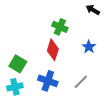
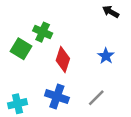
green cross: (60, 27) -> (43, 32), moved
green square: (18, 64) -> (21, 49), moved

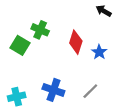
red diamond: (63, 60) -> (76, 42), moved

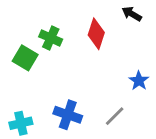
red diamond: (76, 42) -> (96, 34), moved
blue star: (99, 52) -> (139, 81), moved

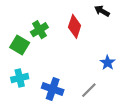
green cross: (51, 38) -> (39, 30), turned 35
cyan cross: (21, 123) -> (20, 78), moved

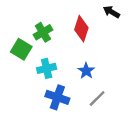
blue star: (108, 63) -> (86, 71), moved
cyan cross: (20, 78) -> (47, 68), moved

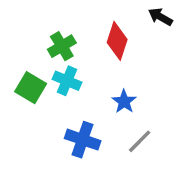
green square: (21, 49) -> (31, 88), moved
cyan cross: (47, 68) -> (67, 81), moved, turned 36

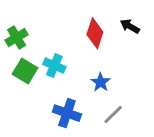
black arrow: (160, 17) -> (130, 26), moved
green cross: (62, 46) -> (17, 37), moved

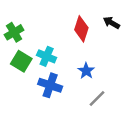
blue cross: (67, 113) -> (50, 85), moved

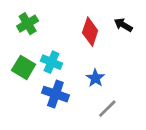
green cross: (14, 32) -> (28, 24), moved

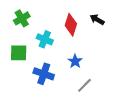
cyan cross: (51, 62) -> (45, 39), moved
green square: (24, 67) -> (19, 53), turned -30

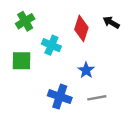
blue cross: (44, 74) -> (60, 97), moved
gray line: (84, 85) -> (97, 98), turned 35

